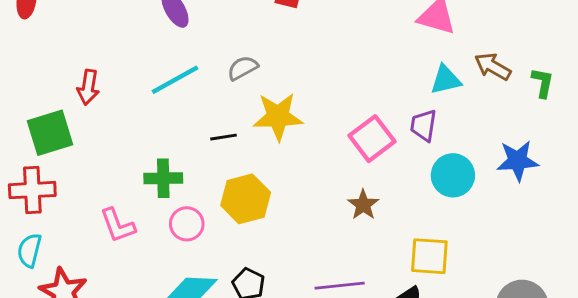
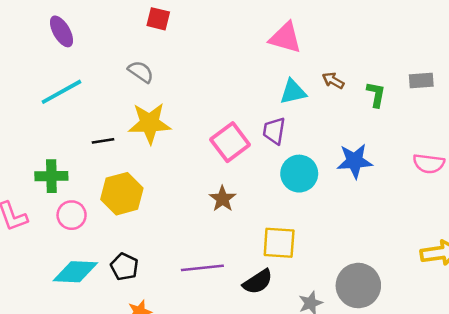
brown arrow: (493, 67) -> (333, 81), size x0.7
gray semicircle: (243, 68) -> (141, 72), moved, turned 64

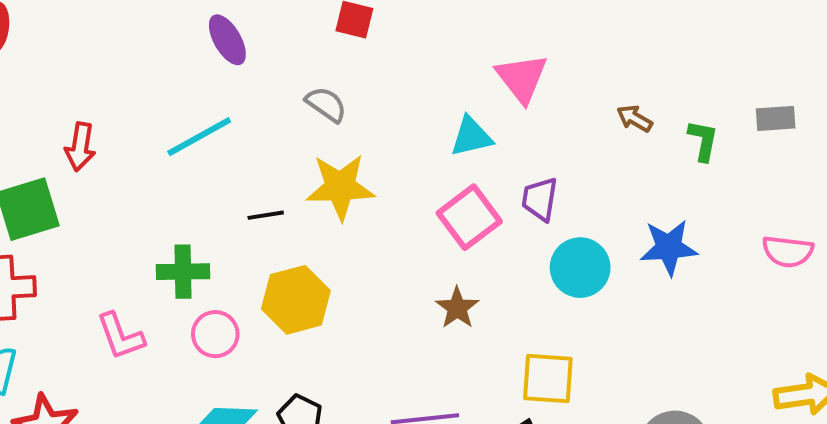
purple ellipse: (62, 31) -> (227, 40), moved
pink triangle: (285, 38) -> (522, 78), moved, turned 36
cyan triangle: (293, 92) -> (471, 137), moved

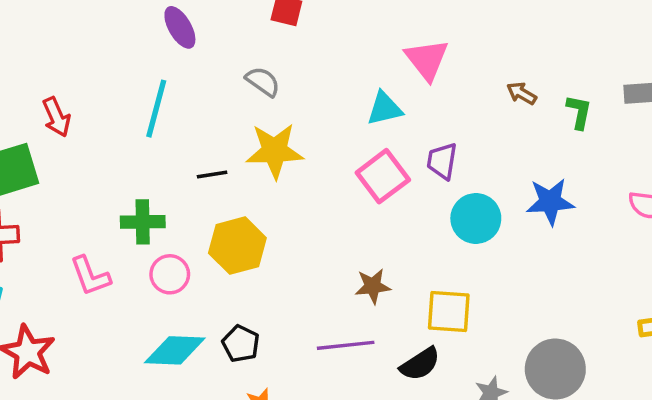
cyan line: (199, 137) -> (156, 109), turned -46
red arrow: (80, 147) -> (56, 117), turned -33
brown star: (457, 308) -> (373, 286), moved, turned 30

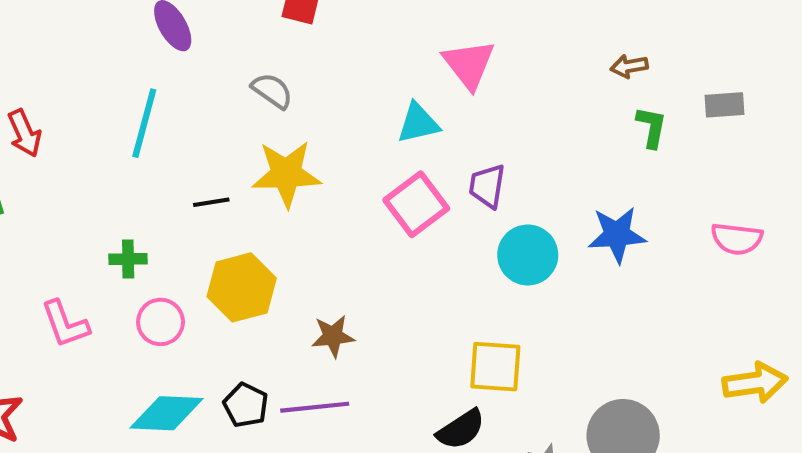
brown arrow: (521, 93) -> (629, 66), moved, turned -40
green cross: (143, 222) -> (128, 259), size x0.7
brown star: (373, 286) -> (333, 336), moved
purple line: (346, 345) -> (315, 407), moved

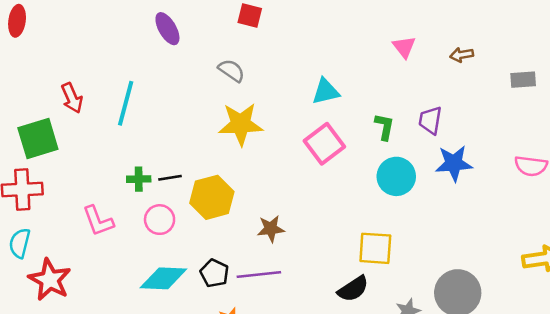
pink triangle: (469, 64) -> (404, 47), moved, size x0.7
cyan line: (144, 123) -> (126, 103), moved
green L-shape: (652, 127) -> (384, 127), moved
purple trapezoid: (487, 186) -> (430, 120), moved
black line: (211, 202) -> (170, 178), moved

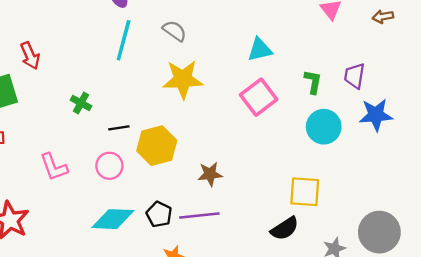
cyan line: (126, 103) -> (124, 40), moved
green cross: (139, 179) -> (81, 103), moved, turned 30

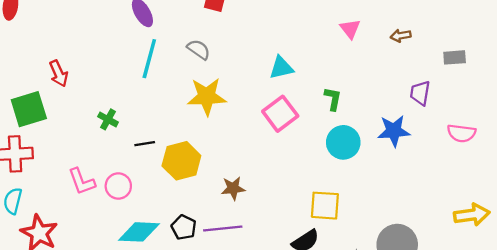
purple trapezoid: (354, 76) -> (420, 93), moved
pink circle: (109, 166) -> (118, 186), moved

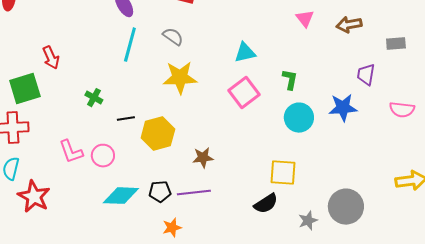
brown arrow: (401, 36) -> (349, 25), size x1.4
black pentagon: (184, 227) -> (160, 192), turned -30

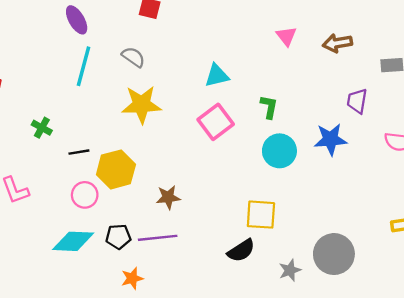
pink circle: (103, 156) -> (85, 195), moved

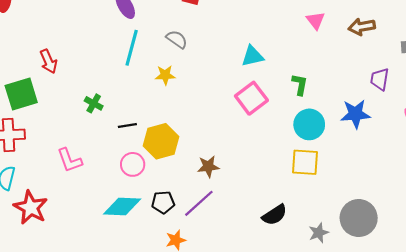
yellow star: (141, 104) -> (165, 75), moved, size x0.6
yellow square: (261, 215) -> (305, 162), moved
purple line: (158, 238) -> (199, 203), turned -36

